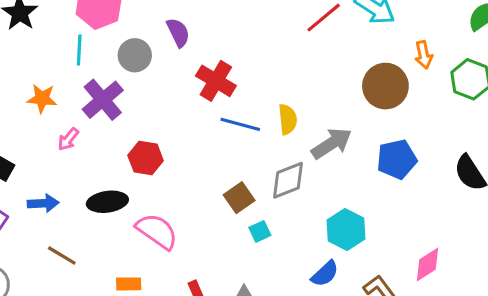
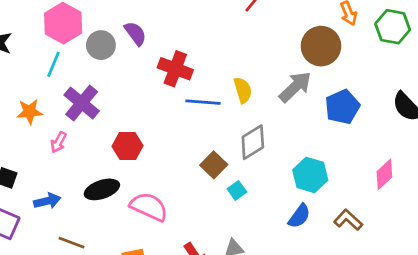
cyan line: (79, 50) -> (54, 64), turned 30
gray circle: (135, 55) -> (101, 45), moved
gray arrow: (332, 143) -> (295, 87), moved
pink diamond: (428, 264) -> (384, 174), moved

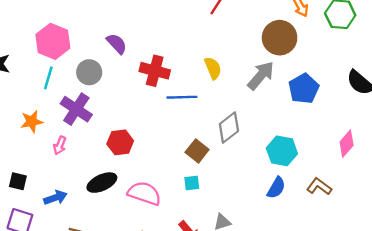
gray circle: (101, 45) -> (89, 72), moved
yellow semicircle: (243, 90) -> (213, 68), moved
cyan square: (237, 190) -> (192, 183), moved, turned 35

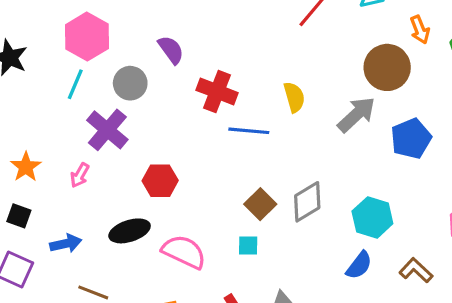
orange star: (32, 121) -> (26, 167), moved, turned -30
gray diamond: (229, 128) -> (307, 202), moved

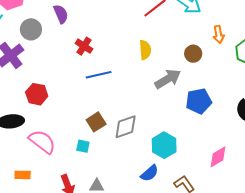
brown circle: (387, 67) -> (193, 54), size x0.6
red cross: (217, 91) -> (84, 46), size x0.7
yellow semicircle: (294, 97) -> (145, 50), moved
blue line: (249, 131) -> (99, 75), turned -30

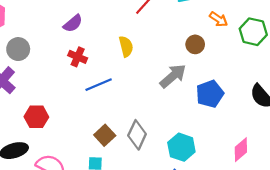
purple semicircle: (61, 14) -> (73, 23), moved, turned 84
orange arrow: (219, 34) -> (219, 19), turned -36
yellow semicircle: (145, 50) -> (126, 46), moved
gray diamond: (126, 127) -> (137, 135), turned -36

